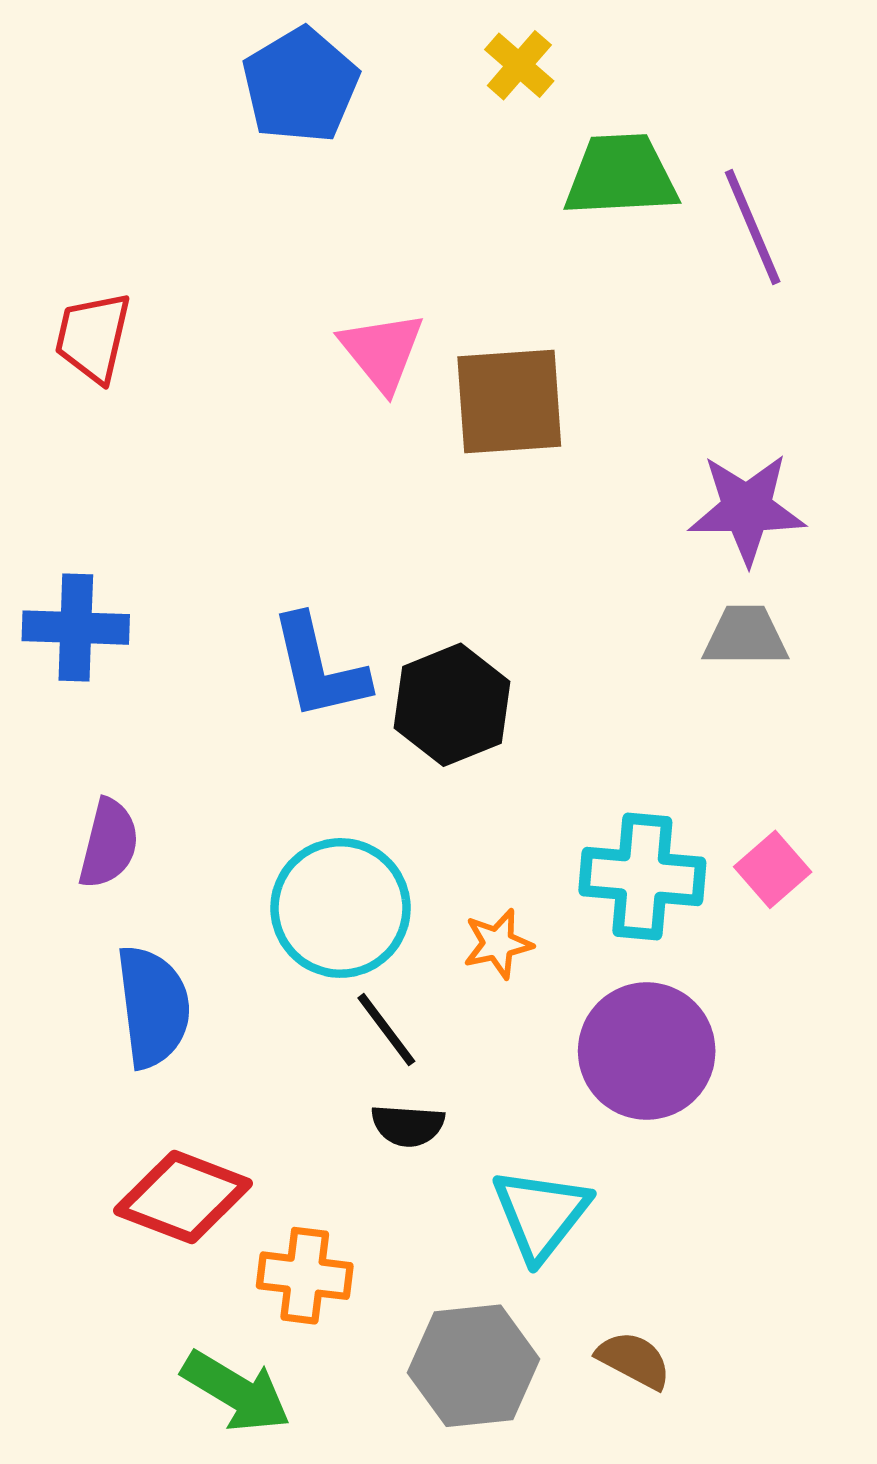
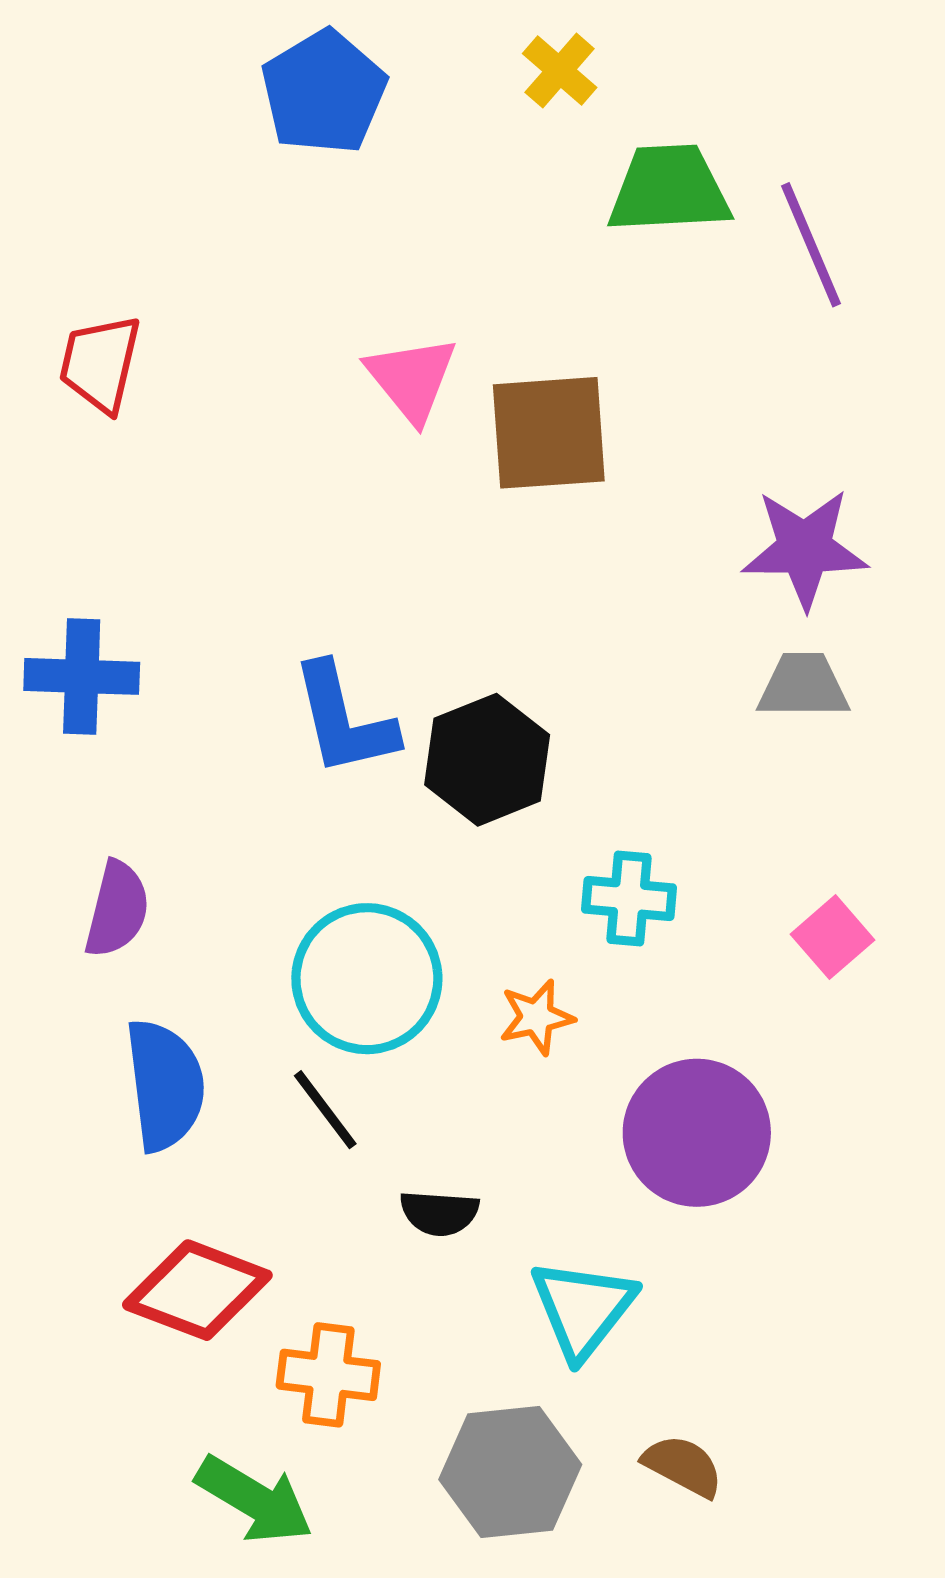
cyan cross: (642, 877) -> (629, 898), moved, size x0.7
black line: (386, 1030) -> (325, 1110), moved

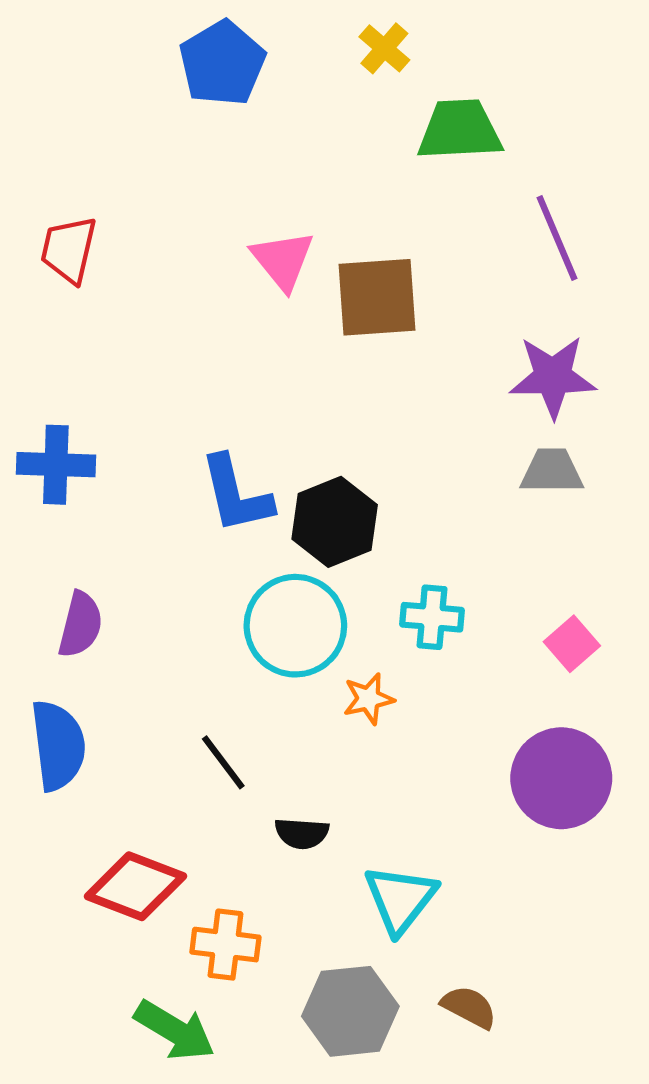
purple line: (811, 245) -> (557, 238), moved
cyan circle: (367, 979) -> (295, 626), moved
blue semicircle: (165, 1085) -> (58, 745), moved
purple circle: (697, 1133) -> (561, 778), moved

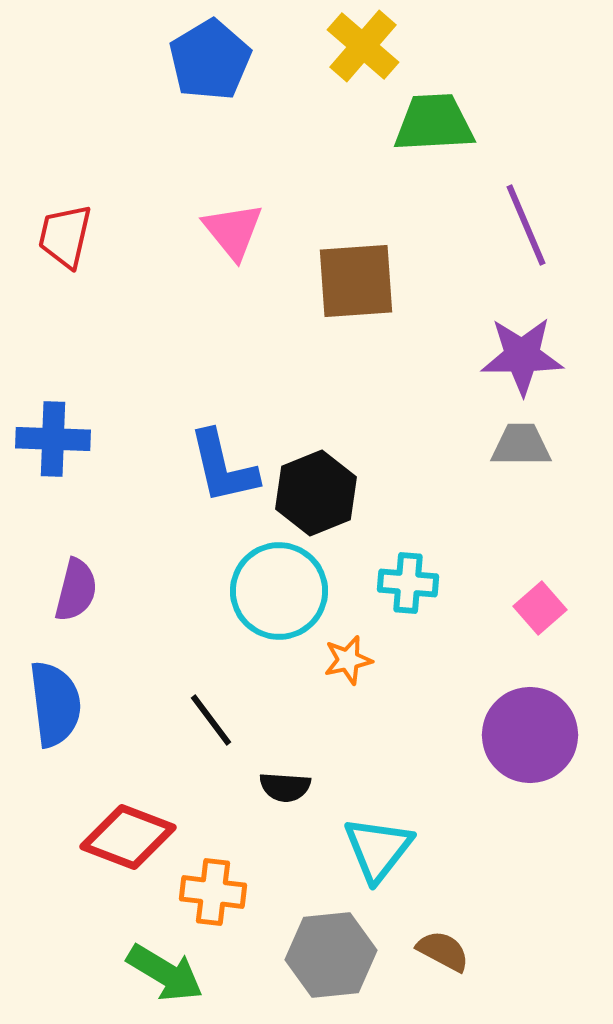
yellow cross: (384, 48) -> (363, 46), size x1.5
pink triangle: (283, 260) -> (233, 231), moved

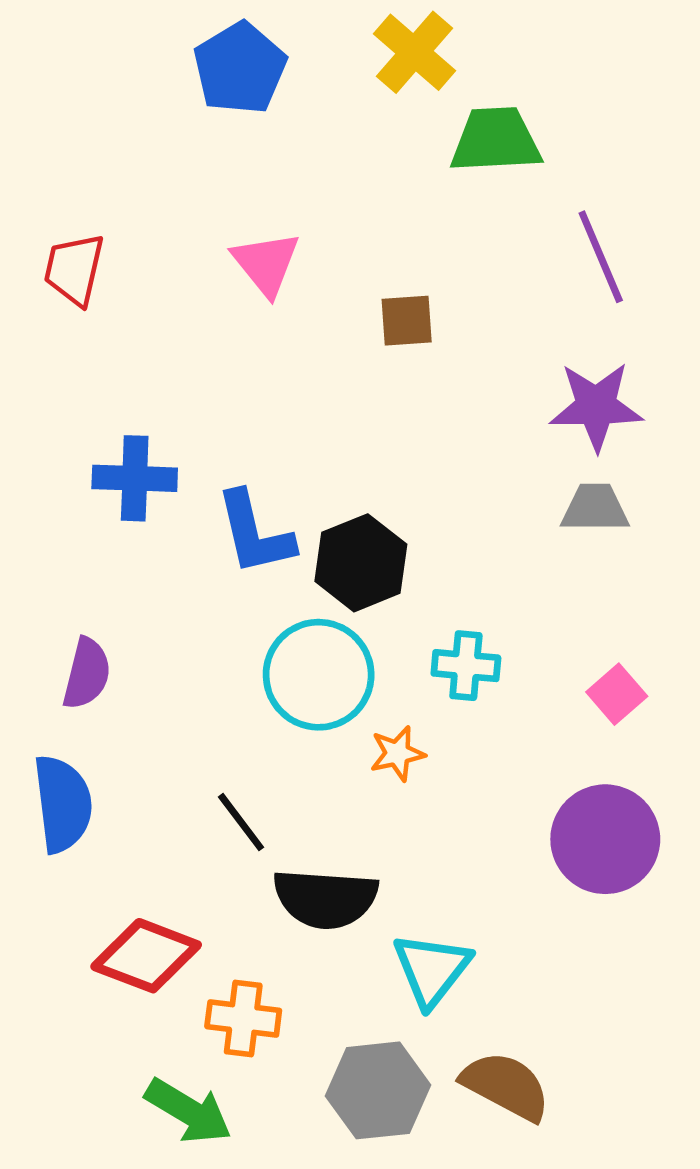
brown square: (356, 281) -> (407, 321), size x0.6
blue cross: (53, 439) -> (135, 478), moved
black semicircle: (285, 787) -> (325, 899), size x1.8
brown semicircle: (443, 951) -> (506, 1086), size x1.5

